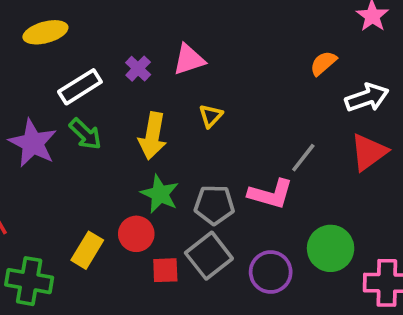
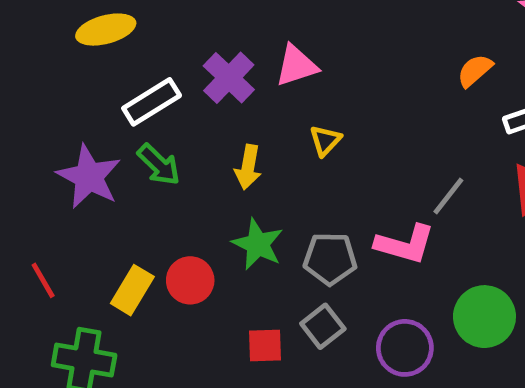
purple cross: (138, 69) -> (229, 78), size x1.5
yellow arrow: (153, 136) -> (248, 167), size x0.7
red circle: (136, 234) -> (190, 280), moved
yellow rectangle: (87, 250) -> (132, 290), moved
gray square: (209, 256) -> (323, 326), size x0.7

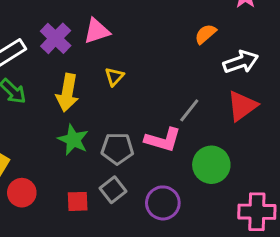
yellow arrow: (248, 167) -> (67, 93), size x1.4
red circle: (190, 280) -> (22, 193), moved
green circle: (484, 317) -> (211, 165), moved

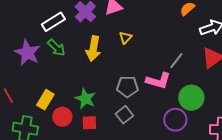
green star: (73, 140) -> (85, 99), moved
red square: (78, 201) -> (89, 123), moved
purple circle: (163, 203) -> (175, 120), moved

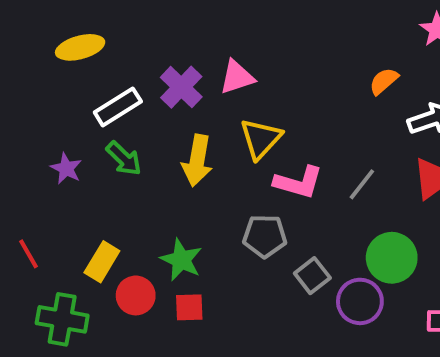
yellow triangle: (125, 38) -> (261, 139), size x1.6
purple star: (27, 53) -> (66, 168), size x0.6
pink L-shape: (158, 81) -> (298, 182), moved
gray square: (124, 115) -> (312, 276), moved

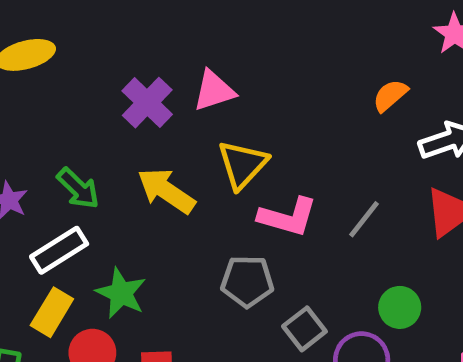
white rectangle: (118, 107) -> (59, 250), moved
yellow arrow: (197, 161) -> (166, 191), turned 114
green circle: (392, 258) -> (400, 307), size x0.7
green star: (181, 260) -> (121, 293), moved

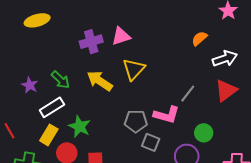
purple cross: (147, 103) -> (91, 42), turned 30
pink L-shape: (288, 217) -> (167, 115), moved
gray square: (304, 329) -> (151, 142), moved, turned -30

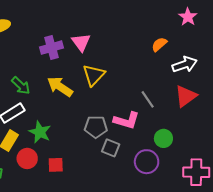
pink triangle: (121, 36) -> (81, 42), turned -48
gray line: (188, 94) -> (148, 99), turned -72

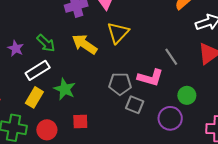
red circle: (27, 158) -> (47, 130), moved

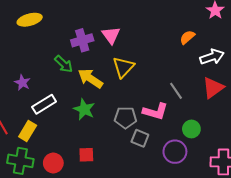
green arrow: (46, 43) -> (64, 64), moved
green star: (65, 89) -> (84, 109), moved
yellow rectangle: (34, 97) -> (28, 131), moved

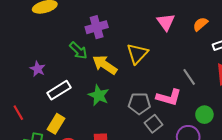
pink triangle: (111, 35) -> (166, 22), moved
yellow rectangle: (28, 131) -> (56, 124), moved
gray square: (140, 138) -> (154, 124), turned 30

